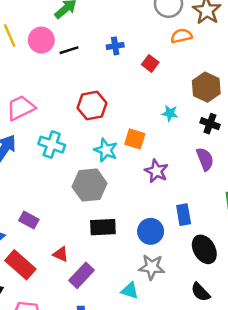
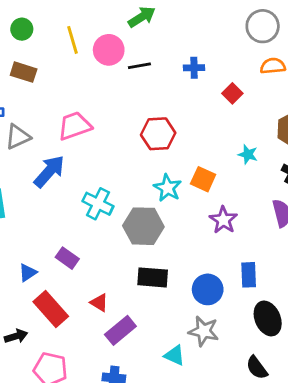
cyan cross: (52, 145) -> (98, 204), moved

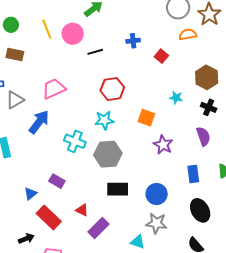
black line: (139, 66) -> (95, 52), moved
cyan star: (168, 188) -> (104, 120), moved, turned -30
blue rectangle: (249, 275) -> (193, 174), moved

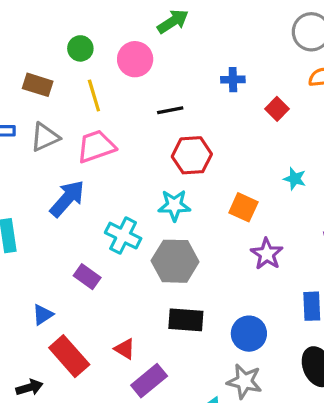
green circle: (11, 25) -> (80, 48), moved
yellow line: (47, 29) -> (94, 95), moved
black line: (95, 52) -> (170, 110), moved
gray triangle: (15, 100) -> (45, 137), moved
purple rectangle: (57, 181) -> (87, 277), moved

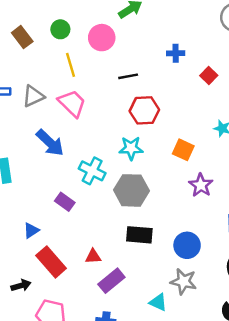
brown rectangle: (38, 85) -> (22, 37), moved, turned 35
pink trapezoid: (96, 146) -> (72, 103), turned 64
blue arrow: (67, 199) -> (50, 143), turned 92
red triangle: (125, 349) -> (93, 257), turned -35

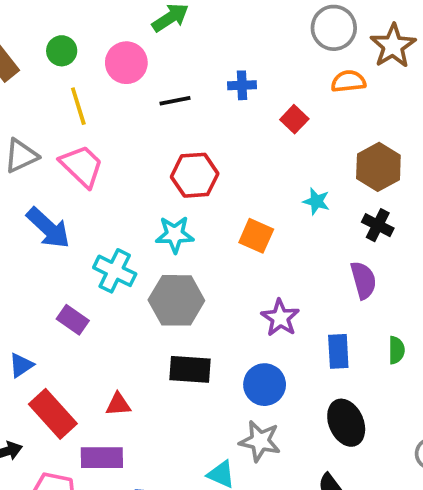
black line: (128, 76) -> (175, 101), moved
purple star: (201, 185) -> (280, 318), moved
purple rectangle: (111, 281) -> (102, 458), moved, turned 40

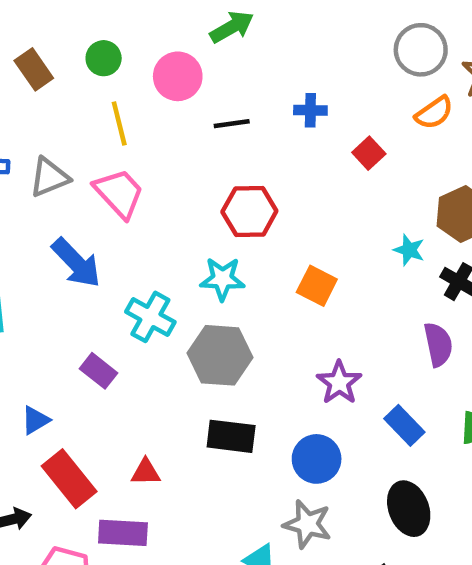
orange semicircle: (348, 81) -> (434, 113), turned 148
cyan star: (316, 201) -> (409, 250), moved
blue rectangle: (338, 351) -> (404, 425), turned -44

